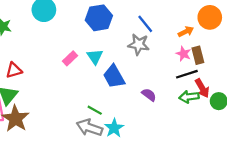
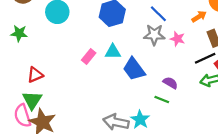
pink star: (184, 54) -> (177, 39), moved
cyan triangle: (95, 57) -> (113, 52), turned -49
green line: (95, 110) -> (162, 99), moved

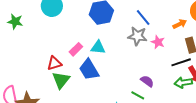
blue trapezoid: (134, 69) -> (89, 70), moved
red triangle: (35, 75) -> (54, 63), moved
green triangle: (32, 100) -> (61, 80), moved

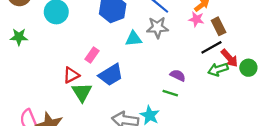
pink star: (158, 42) -> (196, 19), moved
cyan triangle: (98, 47) -> (134, 39), moved
blue trapezoid: (89, 70) -> (111, 75), turned -80

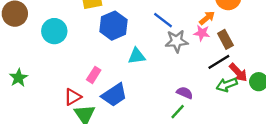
gray star: (157, 27) -> (177, 41), moved
green star: (19, 37) -> (19, 78), moved, turned -30
green line: (170, 93) -> (178, 112), turned -63

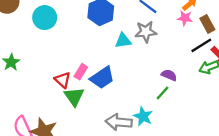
gray star: (177, 41) -> (146, 32), moved
pink rectangle: (94, 75) -> (81, 72), moved
red triangle: (73, 97) -> (63, 80), turned -48

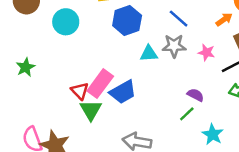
pink star: (185, 18) -> (206, 52), moved
pink rectangle: (81, 72) -> (100, 84), size x1.6
cyan star: (143, 116) -> (213, 134), moved

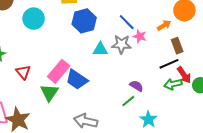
pink star: (206, 52) -> (140, 36), moved
red triangle: (80, 91) -> (23, 72), moved
blue trapezoid: (123, 92) -> (77, 80), turned 60

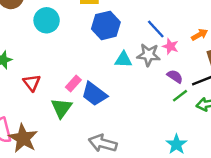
pink rectangle: (59, 71) -> (73, 83), size x0.6
purple semicircle: (136, 86) -> (175, 76), moved
green line: (128, 101) -> (180, 96), moved

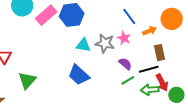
blue line: (156, 29) -> (129, 17), moved
pink rectangle: (73, 83) -> (46, 15), moved, size x1.5
blue trapezoid: (94, 94) -> (79, 75), moved

